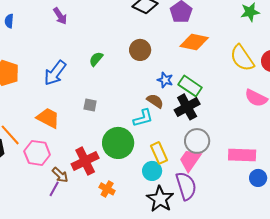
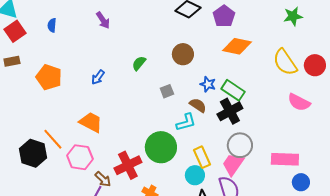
blue arrow: (55, 73) -> (98, 77), size x0.6
gray square: (90, 105) -> (167, 91), moved, turned -32

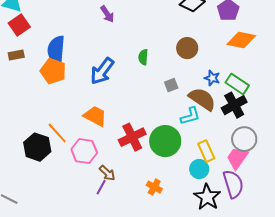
blue semicircle: (52, 25) -> (56, 50), moved, size x2.0
green semicircle: (139, 63) -> (143, 57), turned -35
blue arrow: (98, 77) -> (102, 71), size x1.8
brown semicircle: (198, 105) -> (202, 99), size x1.6
red cross: (128, 165) -> (132, 137), moved

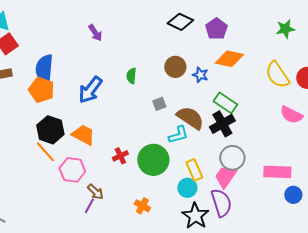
blue star: (212, 78) -> (200, 75), moved
red cross: (132, 137) -> (120, 156), size x0.6
black hexagon: (37, 147) -> (50, 130), moved

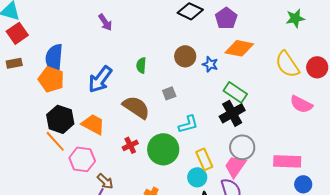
brown semicircle: (190, 118) -> (136, 107), moved

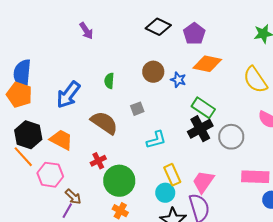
purple arrow: (105, 22) -> (86, 31), moved
gray circle: (242, 147) -> (231, 137), moved
green circle: (163, 149) -> (119, 181), moved

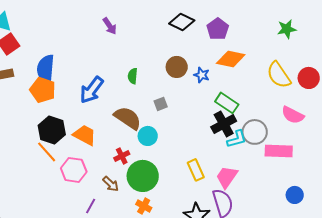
cyan L-shape: (156, 140) -> (237, 139), moved
pink rectangle: (255, 177) -> (279, 151), moved
cyan circle: (165, 193) -> (148, 136), moved
brown arrow: (73, 197) -> (111, 184), moved

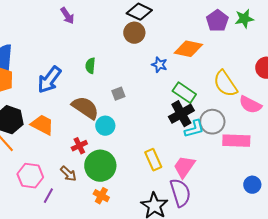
purple pentagon: (218, 29) -> (217, 21), moved
brown circle: (177, 67) -> (134, 33), moved
yellow semicircle: (279, 75) -> (225, 84), moved
pink hexagon: (74, 170) -> (30, 176), moved

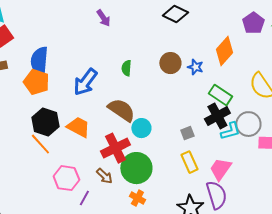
brown circle: (134, 33) -> (170, 63), moved
orange diamond: (188, 49) -> (224, 51), turned -60
gray square: (118, 94) -> (187, 133), moved
red cross: (79, 146) -> (115, 148), size x1.8

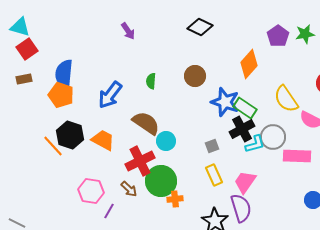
blue star: (195, 67) -> (225, 102), moved, size x1.8
orange line: (40, 144) -> (53, 146), moved
orange cross: (137, 198) -> (175, 199), moved, turned -35

